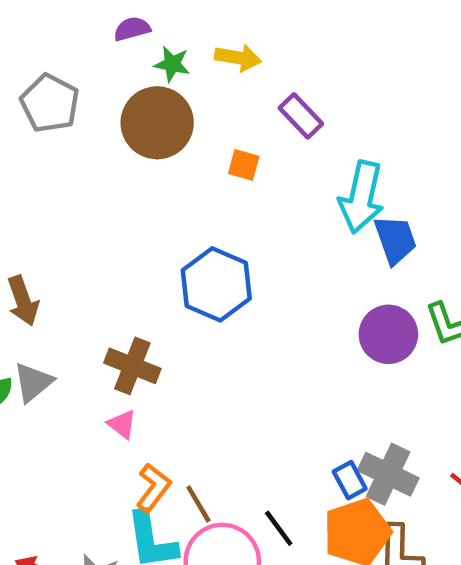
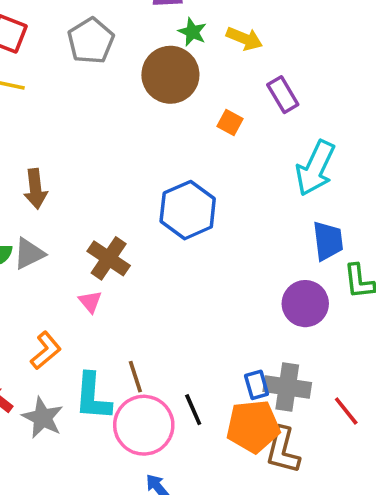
blue trapezoid: (395, 240) -> (328, 241), moved
purple circle: (388, 334) -> (305, 304), moved
gray cross: (388, 474) -> (287, 387), turned -30
orange L-shape: (153, 488) -> (46, 351), moved

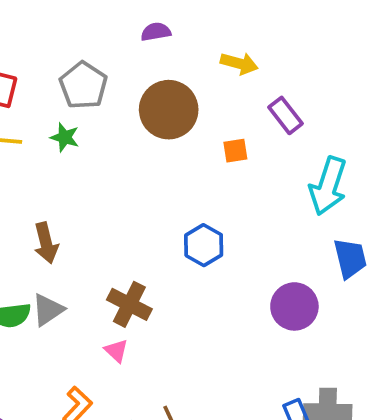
green star: (192, 32) -> (65, 137), moved
orange square: (230, 123) -> (235, 151), turned -30
blue hexagon: (188, 210) -> (204, 245), size x0.7
purple circle: (305, 304) -> (294, 306), moved

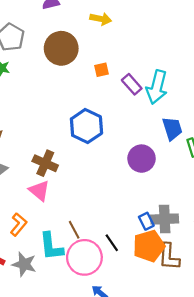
purple rectangle: (285, 115) -> (132, 84), moved
blue hexagon: (204, 245) -> (86, 126), size x1.4
pink triangle: (116, 351) -> (39, 191), size x1.5

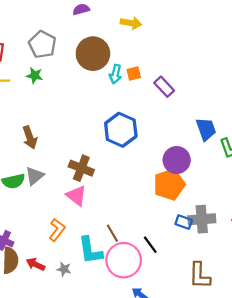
cyan arrow: (157, 87) -> (115, 74), moved, size x0.6
blue rectangle: (146, 221) -> (184, 222), turned -42
orange pentagon: (149, 246) -> (169, 185), moved
brown L-shape: (169, 257) -> (200, 276), moved
gray star: (24, 264) -> (64, 269), size x0.6

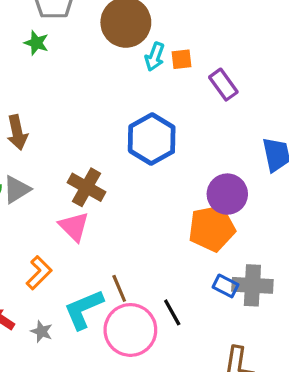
cyan L-shape: (90, 250) -> (84, 309), turned 68

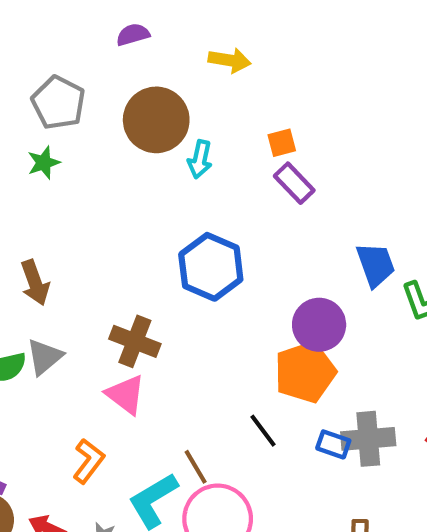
green star: (36, 43) -> (44, 163), turned -30
orange square: (182, 59) -> (282, 143), moved
black line: (172, 312) -> (263, 431), moved

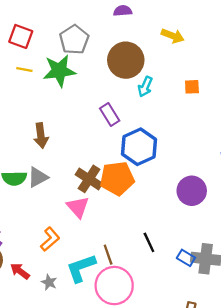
green star: (44, 163) -> (59, 71), size x1.8
purple rectangle: (294, 183) -> (110, 115), moved
orange pentagon: (305, 372) -> (117, 178), moved

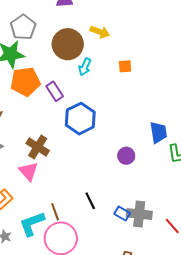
yellow arrow: (173, 36) -> (100, 32), moved
orange pentagon: (117, 178) -> (25, 82), moved
purple circle: (192, 191) -> (126, 156), size x0.7

